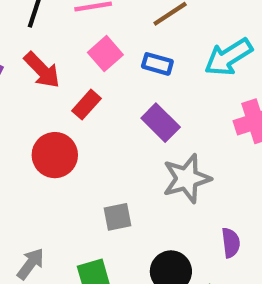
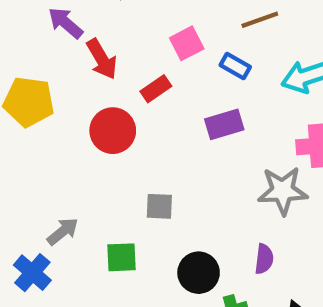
red arrow: (42, 70) -> (102, 59), moved
purple rectangle: (161, 123) -> (224, 124), turned -75
gray star: (187, 179) -> (283, 191), moved

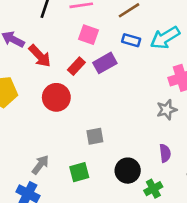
pink square: (187, 43) -> (89, 35), turned -30
blue rectangle: (235, 66) -> (131, 40), moved
purple rectangle: (224, 124) -> (105, 63), moved
gray star: (283, 191) -> (167, 110), size x0.7

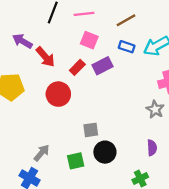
gray star: (167, 110) -> (155, 109), turned -30
black circle: (128, 171) -> (105, 152), moved

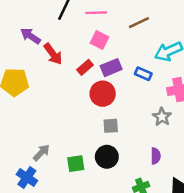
blue rectangle: (127, 47) -> (143, 74), moved
red circle: (58, 94) -> (103, 94), moved
gray square: (91, 130) -> (111, 126), moved

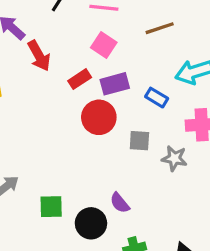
gray star: (162, 117) -> (174, 158), turned -30
gray square: (111, 126) -> (139, 141), moved
purple semicircle: (156, 156) -> (120, 203), moved, turned 133
black circle: (107, 157) -> (91, 223), moved

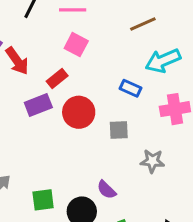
brown line: (160, 28) -> (143, 24), moved
purple rectangle: (115, 84) -> (38, 105), moved
gray star: (174, 158) -> (152, 161), moved

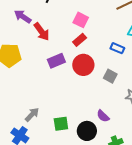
red rectangle: (57, 79) -> (80, 40), moved
gray square: (119, 130) -> (110, 76), turned 32

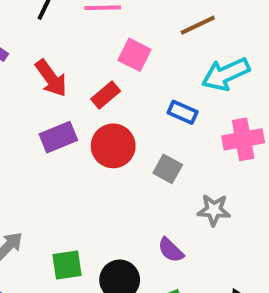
pink square: (81, 20) -> (135, 55), moved
red arrow: (42, 32) -> (51, 78), moved
purple semicircle: (103, 116) -> (171, 250), moved

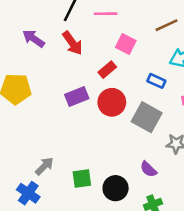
red arrow: (51, 78) -> (73, 43), moved
gray square: (168, 169) -> (147, 117), size x1.6

